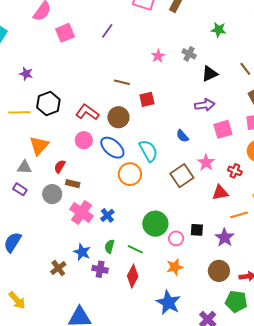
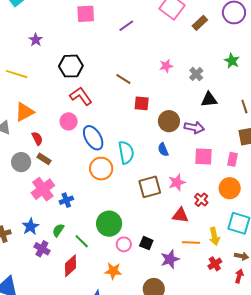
black hexagon: (48, 104) -> (71, 66), moved
brown circle: (118, 117) -> (169, 121), moved
red semicircle: (60, 166) -> (37, 138), turned 104

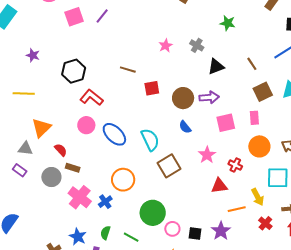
purple line: (126, 26) -> (102, 16), moved
orange circle: (101, 169) -> (123, 180), moved
brown square: (150, 187) -> (169, 166), moved
black square: (146, 243) -> (195, 234), moved

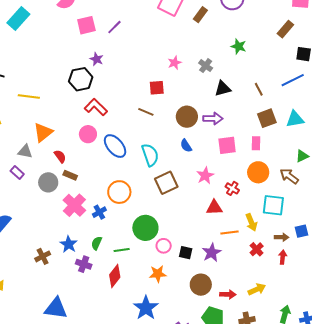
purple star: (33, 55) -> (97, 59), moved
brown line: (128, 70) -> (146, 112), moved
red square: (152, 88) -> (157, 88), moved
green line: (131, 237) -> (122, 250), turned -42

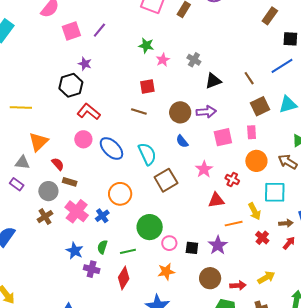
green star: (239, 46) -> (146, 45), moved
brown cross: (43, 256) -> (45, 217), moved
red arrow: (283, 257) -> (289, 243), turned 40

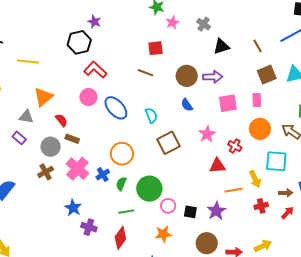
cyan semicircle: (147, 154) -> (151, 115), size x0.7
red cross: (262, 238) -> (261, 206), turned 32
green semicircle: (102, 247) -> (121, 184), moved

